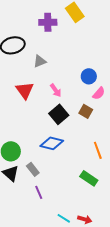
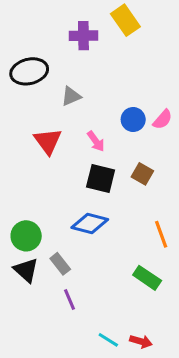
blue circle: (89, 76) -> (133, 120), moved
pink semicircle: (99, 93) -> (163, 120), moved
black square: (59, 114) -> (101, 178), turned -36

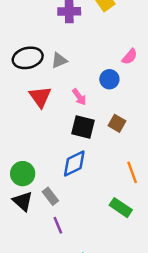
black ellipse: (29, 71) -> (28, 58), moved
pink semicircle: (163, 120) -> (130, 57), moved
blue diamond: (90, 223) -> (74, 164), turned -40

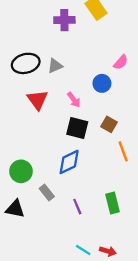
orange line: (132, 172) -> (123, 151), moved
black triangle: (23, 201) -> (15, 209), moved, turned -30
green rectangle: (121, 208) -> (112, 203), turned 42
purple line: (58, 225) -> (77, 207), moved

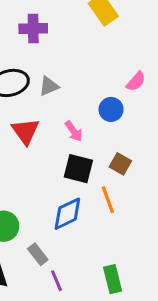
purple cross: (64, 20) -> (33, 29), moved
orange line: (123, 151) -> (108, 200), moved
green rectangle: (112, 203) -> (113, 279), moved
purple line: (77, 207) -> (57, 281), moved

